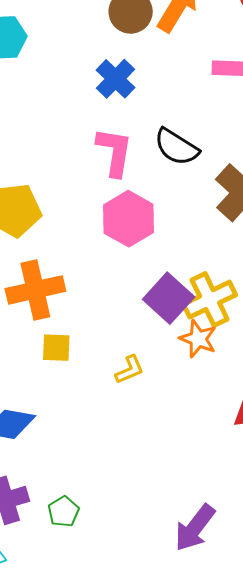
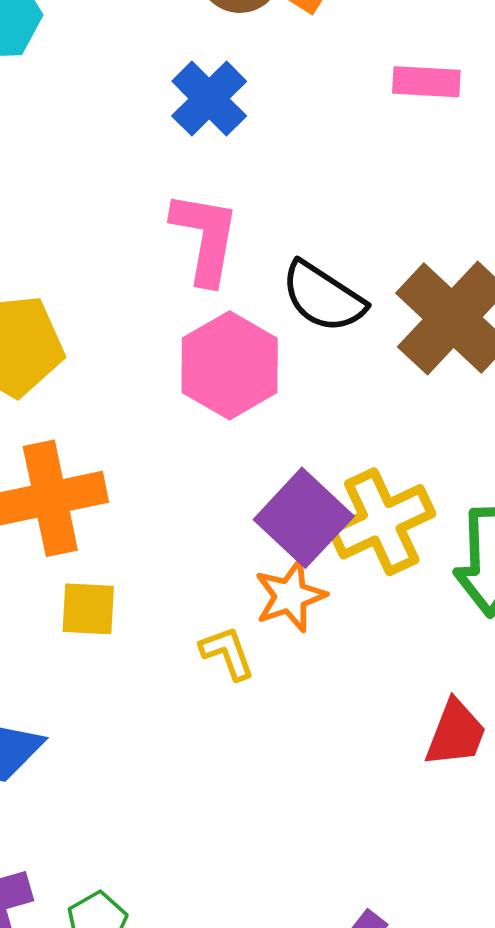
black semicircle: (176, 147) -> (323, 297), moved
orange star: (198, 339) -> (290, 596), moved, turned 30
yellow L-shape: (130, 370) -> (227, 653), turned -88

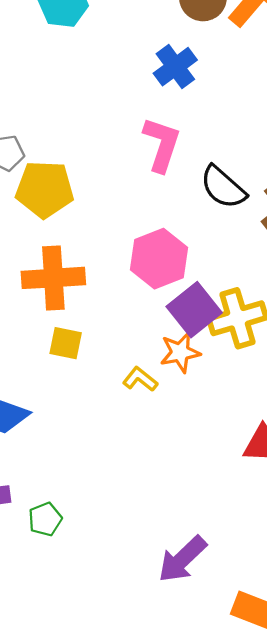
pink hexagon: (230, 365) -> (159, 259), moved
yellow L-shape: (227, 653) -> (140, 379), turned -40

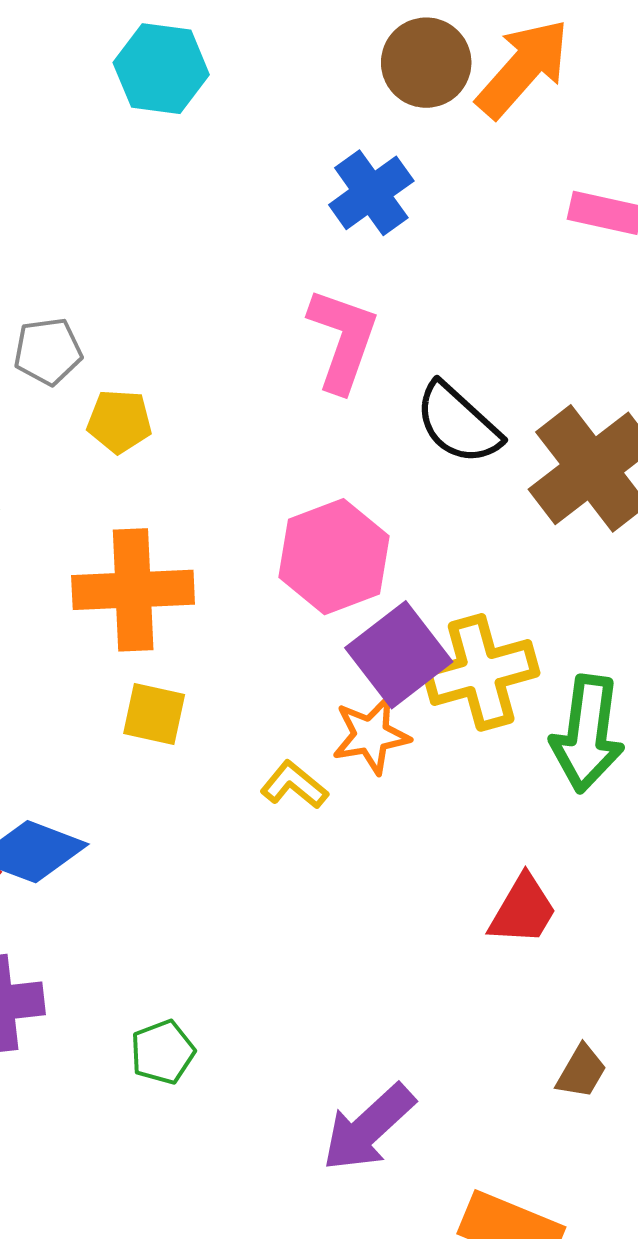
yellow pentagon: (45, 189) -> (119, 421), size x0.6
green pentagon: (45, 519) -> (163, 1052), moved

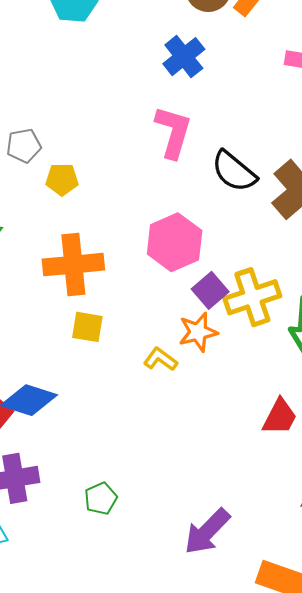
purple square: (399, 655) -> (210, 290), size x0.7

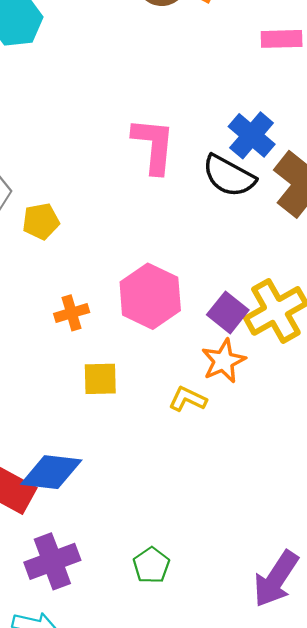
blue cross: (184, 57) -> (252, 135), moved
pink hexagon: (175, 242) -> (150, 296), moved
orange cross: (73, 265) -> (72, 313), size x0.5

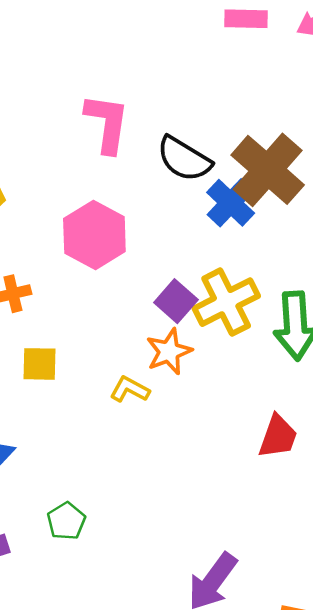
blue cross: (252, 135) -> (231, 203), moved
pink hexagon: (150, 296) -> (94, 235), moved
green pentagon: (151, 565) -> (66, 521), moved

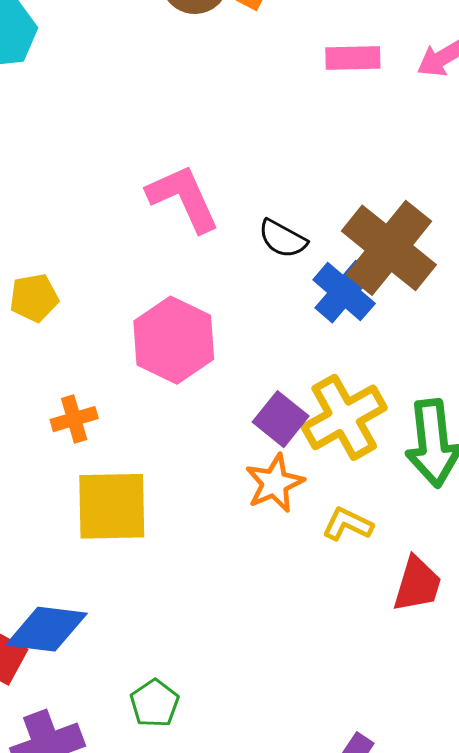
pink L-shape: (107, 123) -> (183, 198), turned -30
black semicircle: (184, 159) -> (283, 239), size x0.7
yellow square: (40, 364) -> (112, 506), size x1.6
yellow L-shape: (130, 389) -> (348, 524), moved

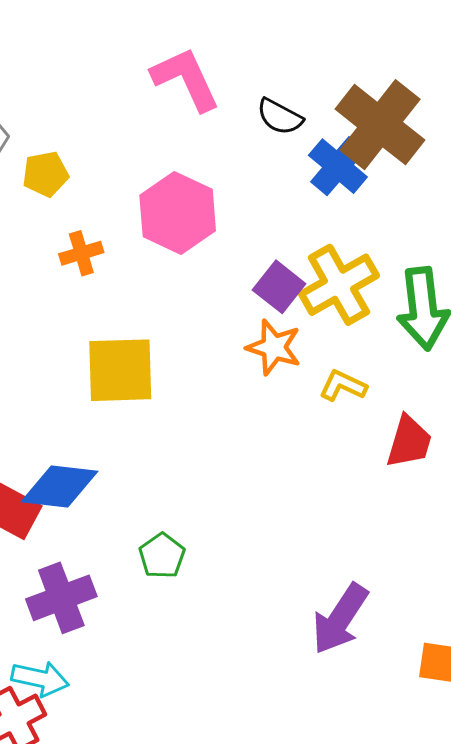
orange cross: (74, 419) -> (81, 253), moved
orange star: (275, 483) -> (274, 347), turned -30

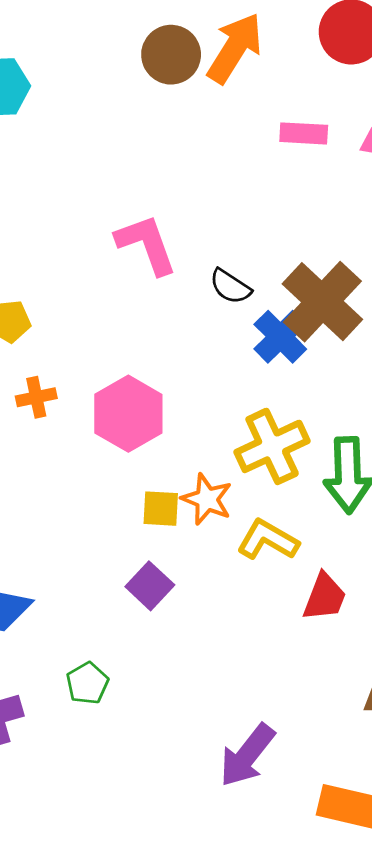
pink hexagon: (178, 213) -> (128, 414), moved
purple square: (279, 287) -> (150, 586), moved
yellow square: (120, 370) -> (161, 509), moved, size x0.6
yellow L-shape: (343, 386) -> (268, 540), size x1.4

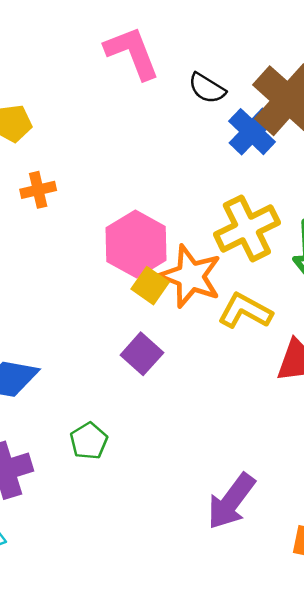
pink hexagon: (128, 414) -> (136, 244), moved
orange star: (207, 499) -> (191, 276), size x1.4
yellow square: (161, 509) -> (150, 286), turned 33

